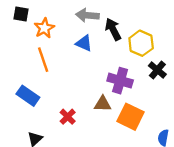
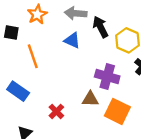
black square: (21, 14) -> (11, 32), moved
orange star: (44, 28) -> (37, 14), moved

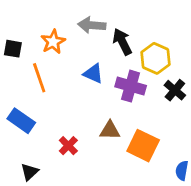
orange star: (37, 14) -> (53, 42), moved
blue triangle: (72, 40) -> (93, 74), moved
purple cross: (107, 76) -> (131, 86), moved

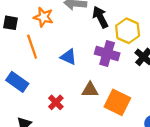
orange star: (53, 42) -> (43, 17), turned -30
blue triangle: (93, 74) -> (68, 57), moved

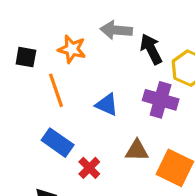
blue rectangle: (17, 82) -> (58, 143), moved

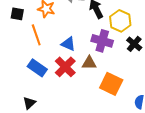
brown triangle: (137, 150) -> (89, 63), moved
red cross: (89, 168) -> (65, 67), moved, size x1.5

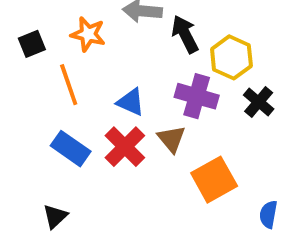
black square: (17, 14) -> (32, 44), turned -32
brown triangle: (89, 63) -> (171, 139), turned 49
orange square: (111, 84) -> (214, 180), turned 35

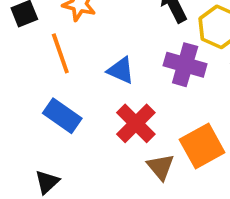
brown triangle: (171, 139) -> (161, 167), moved
red cross: (125, 147) -> (136, 123), moved

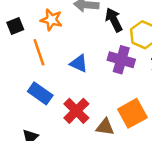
red cross: (136, 123) -> (76, 111), moved
brown triangle: (161, 167) -> (105, 127), turned -42

